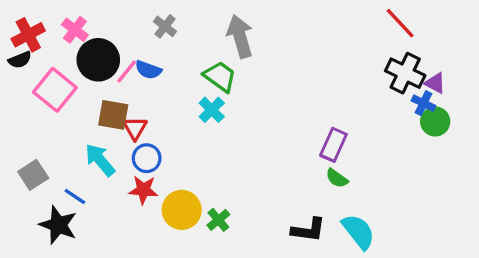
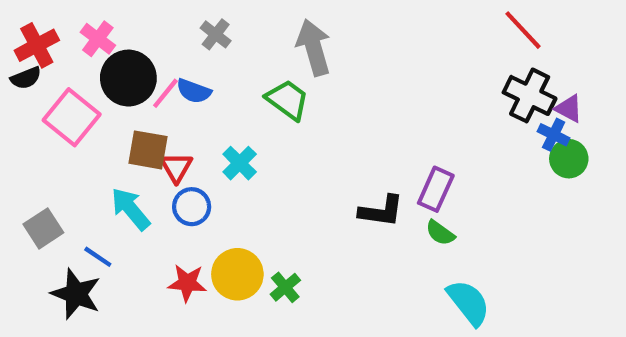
cyan cross: (212, 110) -> (240, 163), moved
red star: (143, 190) -> (187, 283), moved
black L-shape: (308, 230) -> (381, 211), moved

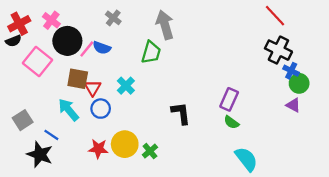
green trapezoid: (288, 100) -> (151, 52), turned 70
purple triangle: (569, 109) -> (293, 105), moved
black L-shape: (381, 211) -> (181, 113), moved, turned -105

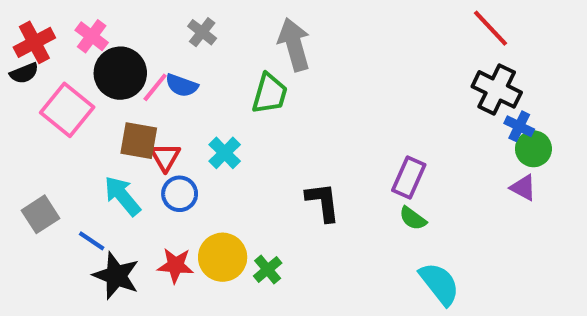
black star: (40, 154) -> (116, 276), moved

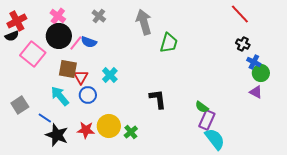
pink cross: (92, 36) -> (58, 16), moved
black cross: (497, 89) -> (243, 44), size x0.6
green trapezoid: (270, 94) -> (169, 43), moved
purple rectangle: (409, 177) -> (207, 120), moved

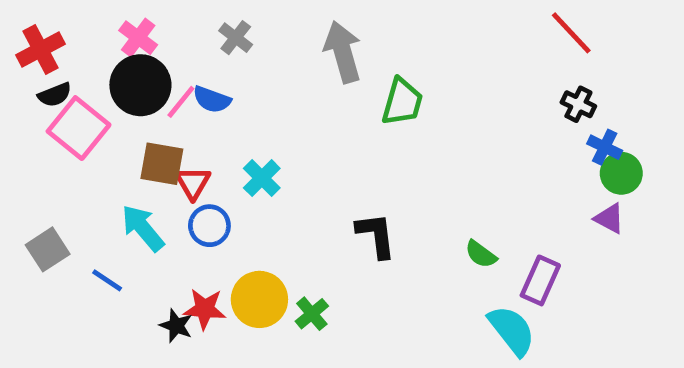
black semicircle: (12, 36) -> (55, 95), moved
purple rectangle: (207, 120) -> (540, 280), moved
black star: (57, 135) -> (176, 326), moved, size x0.6

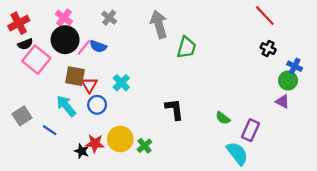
blue cross: (605, 147) -> (295, 66), moved

